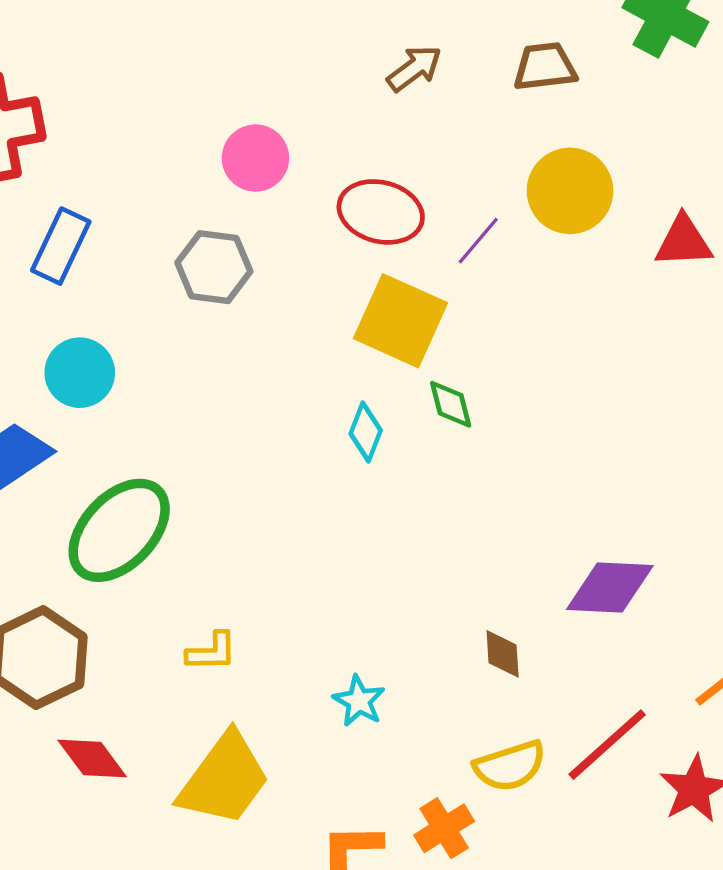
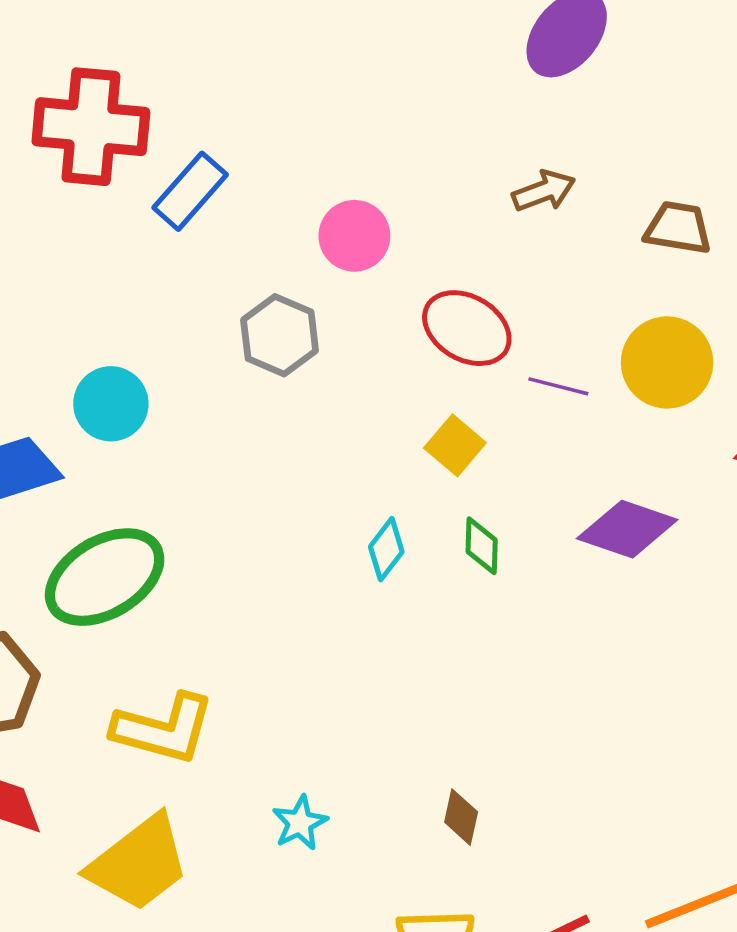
purple line: (478, 241) -> (558, 386), turned 48
blue rectangle: (61, 246) -> (190, 191), moved
yellow square: (400, 321) -> (455, 445), size x0.6
purple diamond: (610, 588) -> (627, 529), moved
yellow L-shape: (212, 652) -> (163, 729), size x1.8

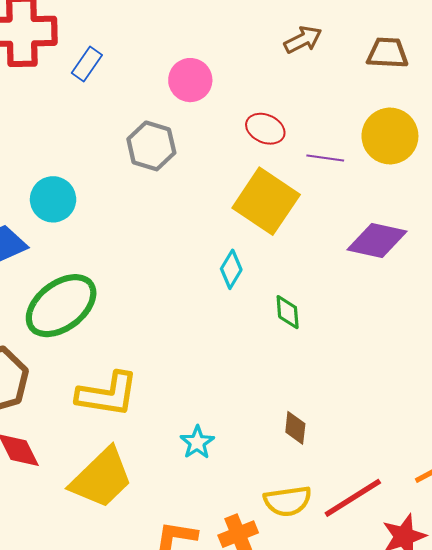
blue rectangle: (190, 191) -> (87, 64), size x0.7
red ellipse: (467, 328) -> (265, 129), size x0.7
yellow square: (455, 445) -> (266, 201), size x1.8
green diamond: (482, 546) -> (288, 312), moved

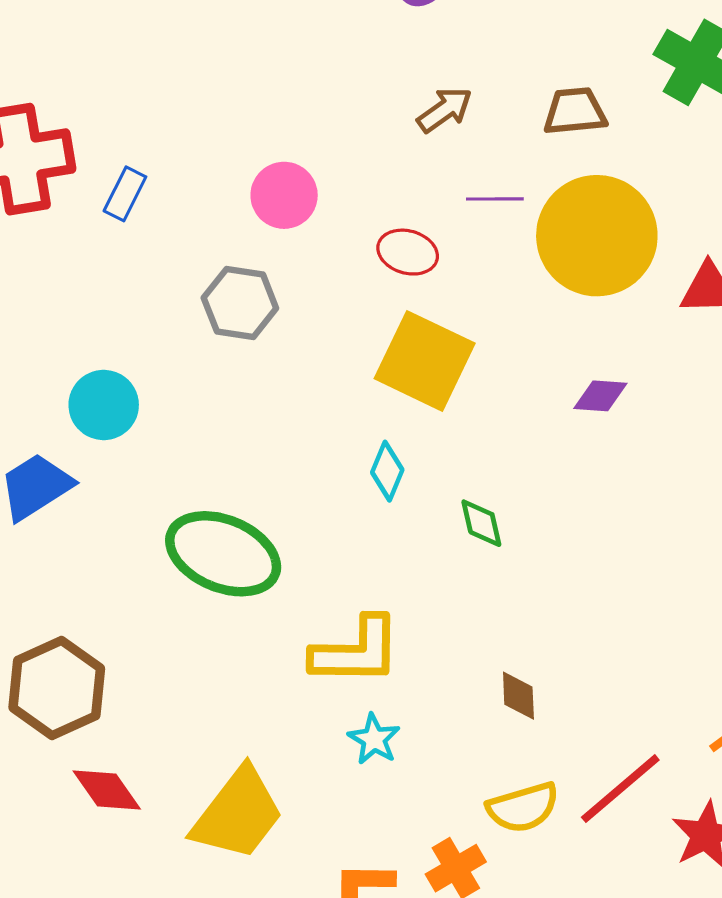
yellow circle: (390, 136) -> (597, 236), size x1.4
purple line: (325, 158) -> (495, 199), moved
purple diamond: (377, 241) -> (600, 396), size x0.6
green ellipse: (61, 306) -> (223, 554), moved, turned 68
yellow L-shape: (107, 394) -> (356, 651), moved

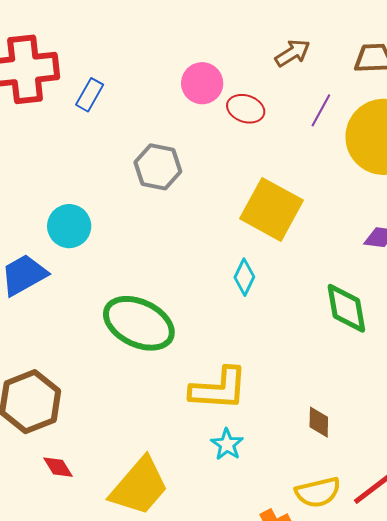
pink circle: (284, 195) -> (202, 83), moved
purple line: (495, 199) -> (321, 110), turned -64
red ellipse: (408, 252) -> (246, 109), moved
green diamond: (481, 523) -> (346, 308), moved, size x1.6
red diamond: (107, 790) -> (58, 467), size x0.7

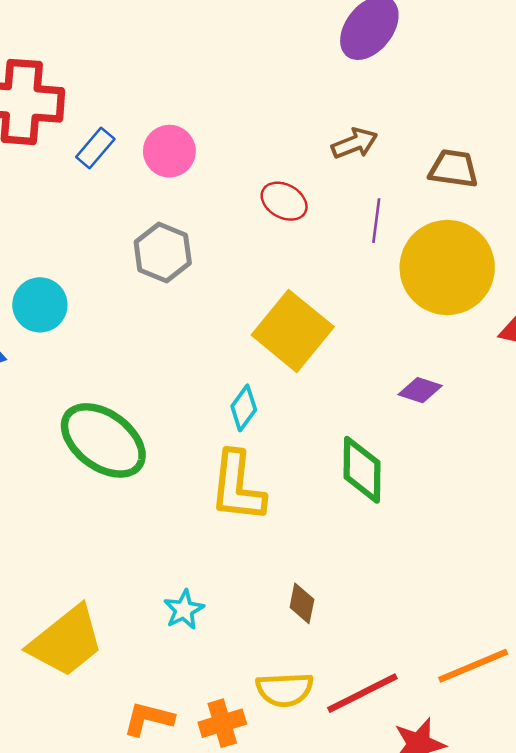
pink circle: (202, 83) -> (169, 151), moved
purple line: (321, 110) -> (376, 221), turned -32
yellow L-shape: (219, 389) -> (237, 487), moved, turned 82

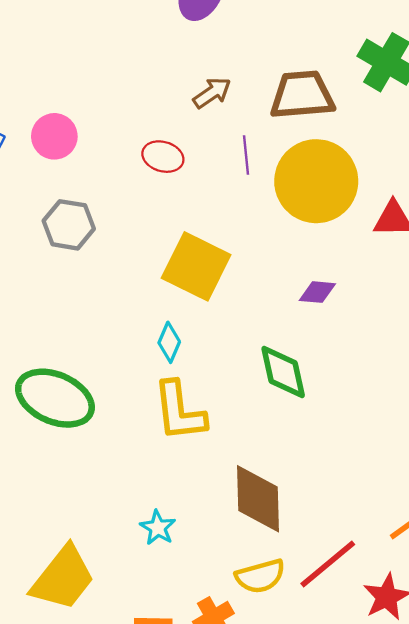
brown trapezoid: (454, 169) -> (302, 95), size x1.5
brown diamond: (302, 603) -> (258, 499), size x2.0

